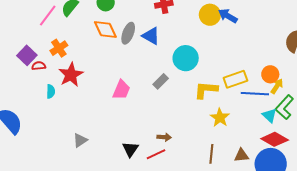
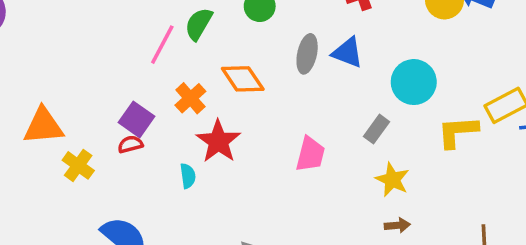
orange diamond: (105, 29) -> (243, 79), moved
red semicircle: (39, 66) -> (130, 144), moved
yellow star: (220, 118) -> (392, 180), moved

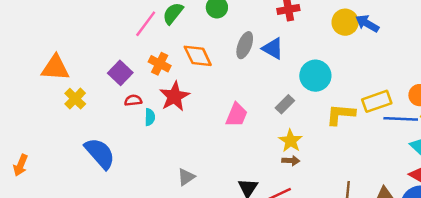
orange cross: (190, 98) -> (160, 64), turned -30
red semicircle: (130, 144) -> (133, 100), moved
brown arrow: (397, 225) -> (291, 161), moved

